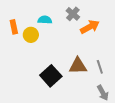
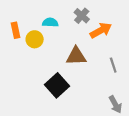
brown triangle: (78, 66) -> (76, 56), moved
gray line: (100, 67) -> (113, 65), moved

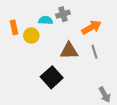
gray cross: (82, 16) -> (63, 14), moved, turned 32
gray line: (113, 65) -> (95, 52), moved

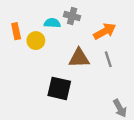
gray cross: (63, 14) -> (72, 16), turned 32
black square: (52, 77) -> (59, 88), turned -35

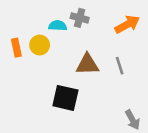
orange rectangle: (16, 31) -> (16, 48), moved
orange arrow: (105, 31) -> (127, 24), moved

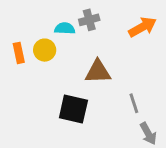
gray cross: (80, 18) -> (89, 20), turned -30
gray line: (120, 66) -> (134, 103), moved

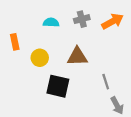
gray cross: (89, 20) -> (82, 19), moved
yellow circle: (45, 50) -> (40, 58), moved

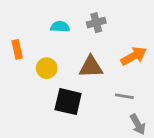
orange arrow: (113, 21) -> (134, 56), moved
gray line: (106, 82) -> (124, 96), turned -63

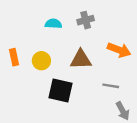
orange rectangle: (17, 49) -> (14, 57), moved
orange arrow: (134, 56) -> (119, 50), turned 50

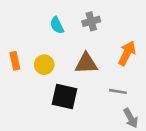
cyan semicircle: (53, 24) -> (57, 25), turned -119
orange arrow: (119, 50) -> (127, 53), turned -85

